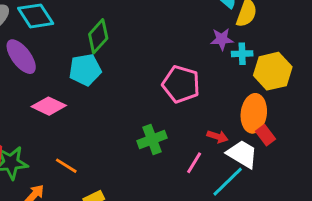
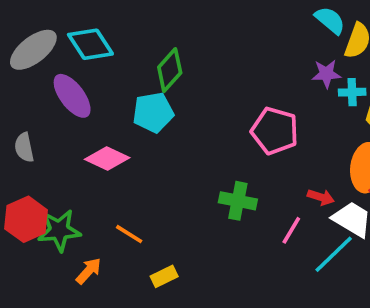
green cross: (152, 139) -> (238, 201), turned 32

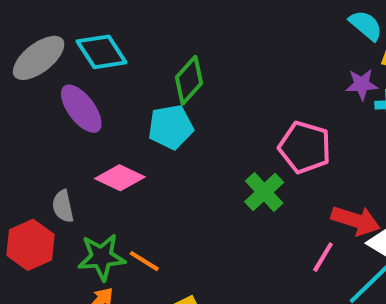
gray semicircle: (24, 147) -> (63, 206), moved
red arrow: (321, 197) -> (356, 220), size x1.6
green cross: (238, 201) -> (264, 192), moved, turned 36
green star: (59, 230) -> (102, 257), moved

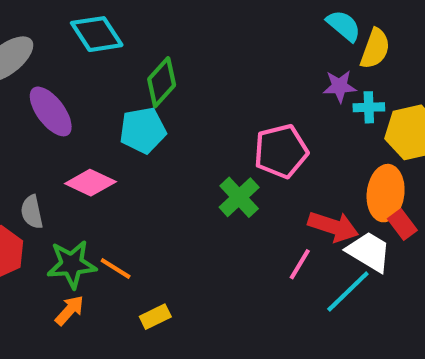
cyan diamond: (102, 52) -> (97, 34), moved
pink pentagon: (305, 147) -> (281, 151), turned -30

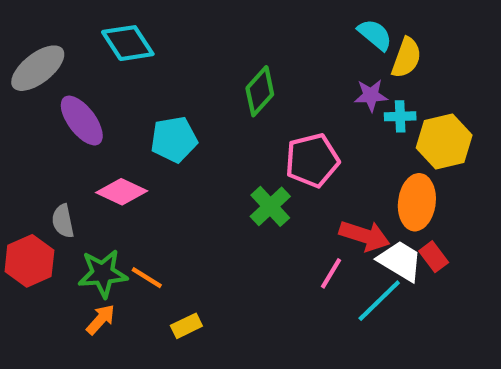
green diamond: (162, 82) -> (260, 91), moved
red rectangle: (402, 224) -> (434, 257), moved

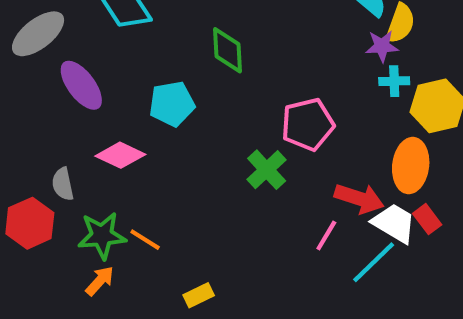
green diamond: (260, 91) -> (227, 50), moved, turned -45
purple star: (371, 95) -> (382, 46), moved
yellow rectangle: (186, 326) -> (199, 295), moved

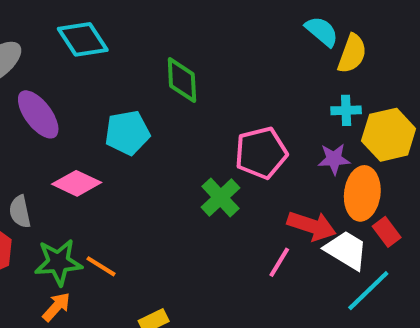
purple star: (382, 46) -> (334, 159), moved
red rectangle: (427, 219) -> (387, 232), moved
cyan line: (374, 262) -> (368, 291), moved

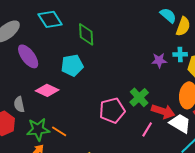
green diamond: (182, 80) -> (86, 34), moved
pink pentagon: (261, 153) -> (112, 110), moved
purple star: (334, 159) -> (159, 60), moved
green cross: (220, 197) -> (139, 97), moved

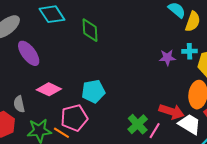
cyan pentagon: (72, 65) -> (93, 91), moved
green cross: (139, 97) -> (138, 124), moved
pink pentagon: (112, 110) -> (74, 118), moved

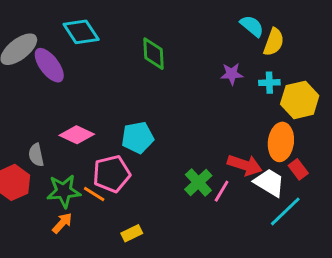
green diamond: (90, 30) -> (153, 54), moved
purple ellipse: (29, 53) -> (49, 65), moved
purple star: (167, 58) -> (232, 74), moved

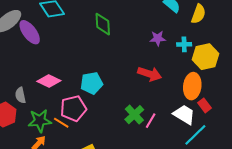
yellow semicircle: (274, 42) -> (198, 14), moved
red arrow: (245, 165) -> (150, 74), moved

